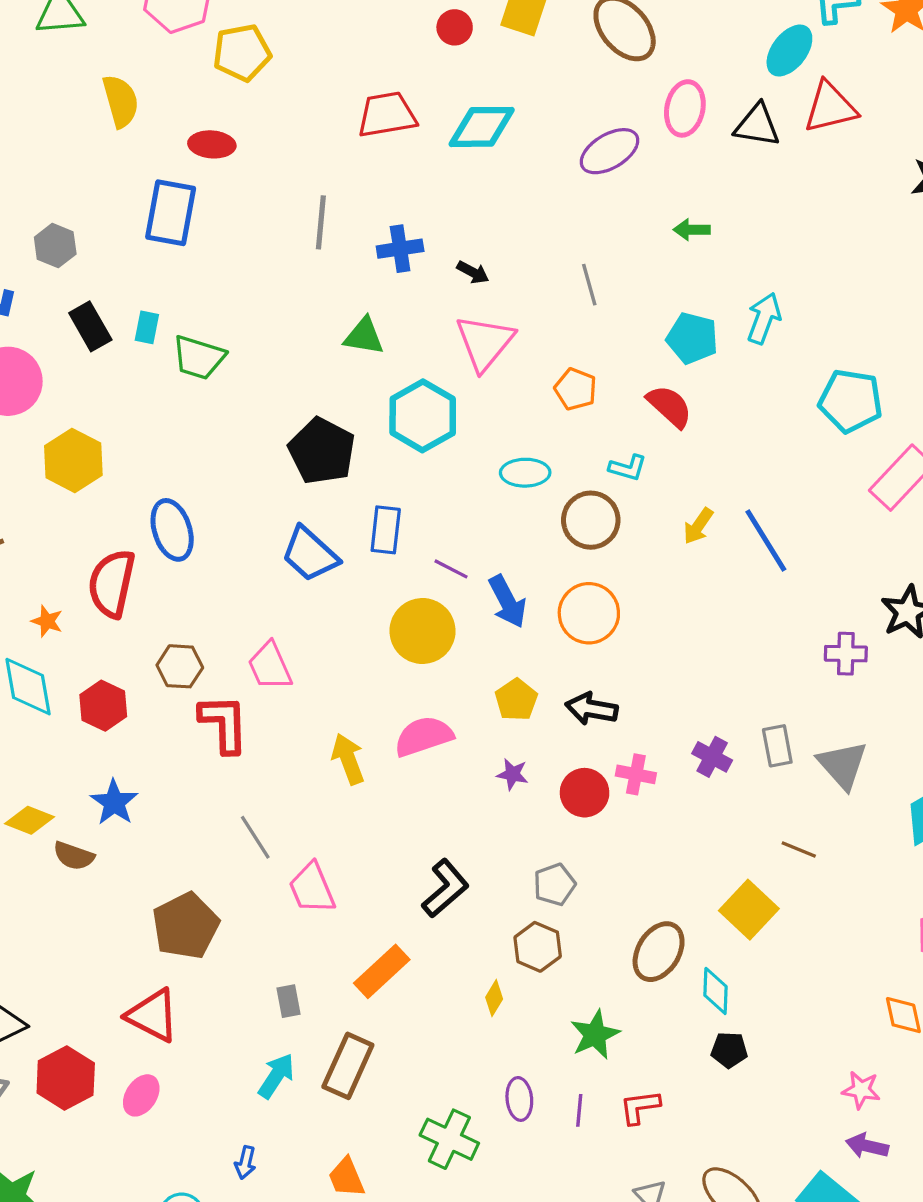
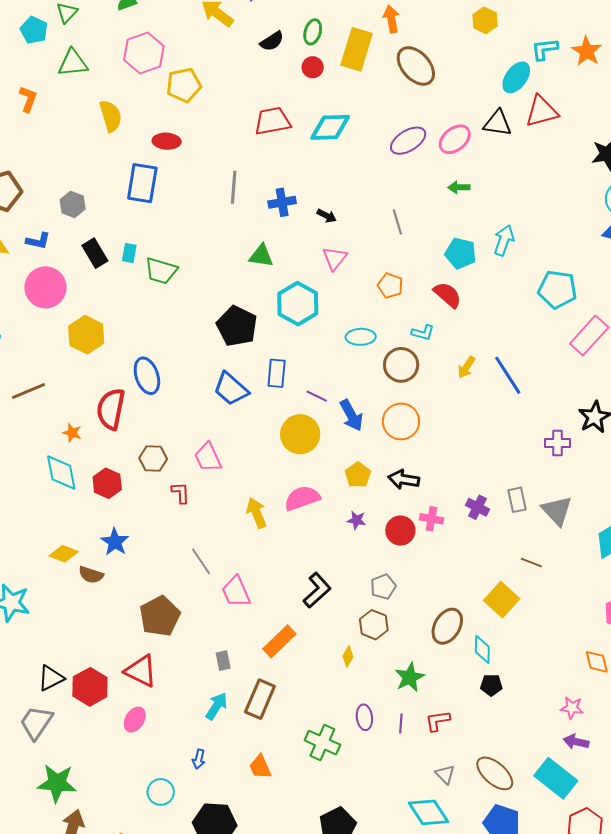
pink ellipse: (685, 108) -> (455, 139), moved, turned 40
pink triangle: (485, 343) -> (335, 258), size x0.7
red L-shape: (224, 724) -> (181, 493), size x0.6
red hexagon: (66, 1078) -> (90, 687), moved

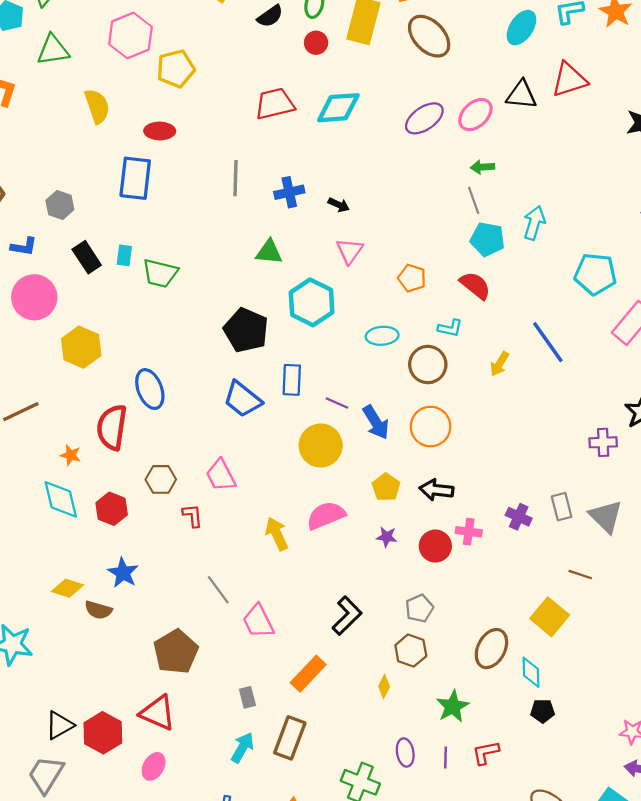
cyan ellipse: (516, 77) -> (521, 28), moved
gray line: (397, 222) -> (474, 200), moved
blue line: (508, 375) -> (548, 342), moved

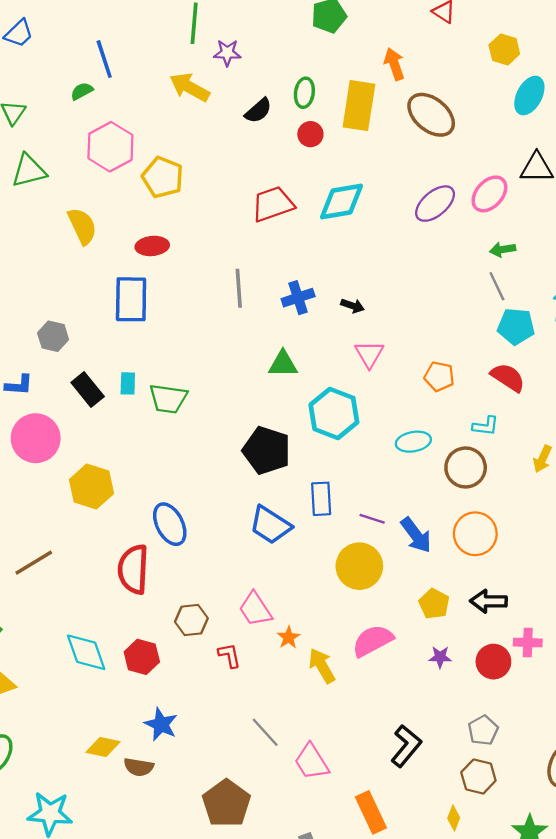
yellow pentagon: (176, 69) -> (163, 177), turned -30
orange star: (71, 455) -> (289, 637), moved, turned 30
orange rectangle: (308, 674) -> (371, 812), turned -63

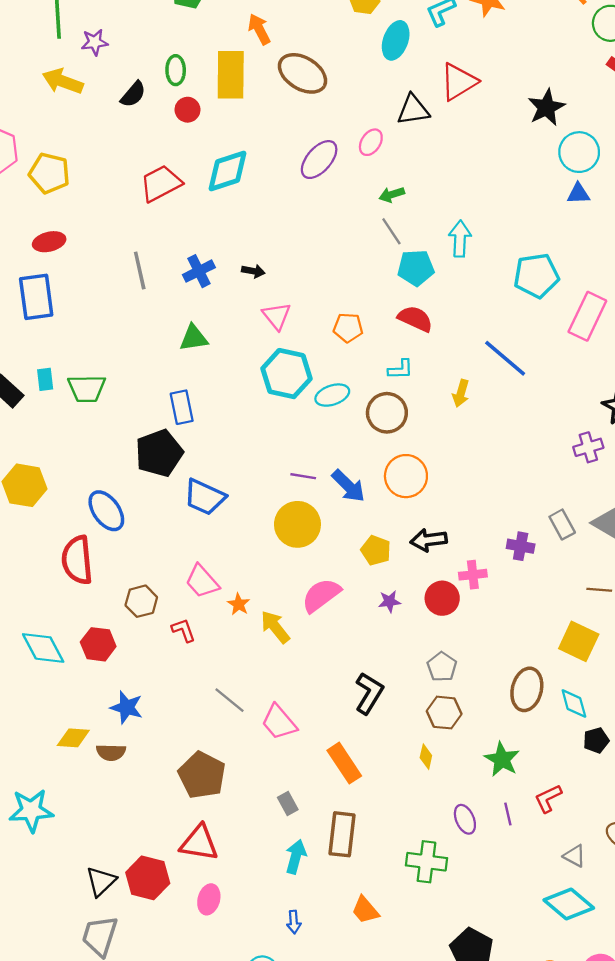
pink ellipse: (489, 194) -> (371, 142), size x0.7
cyan hexagon: (334, 413) -> (286, 374), moved
black pentagon: (267, 450) -> (159, 453), moved, turned -30
blue rectangle: (321, 499) -> (182, 407), moved

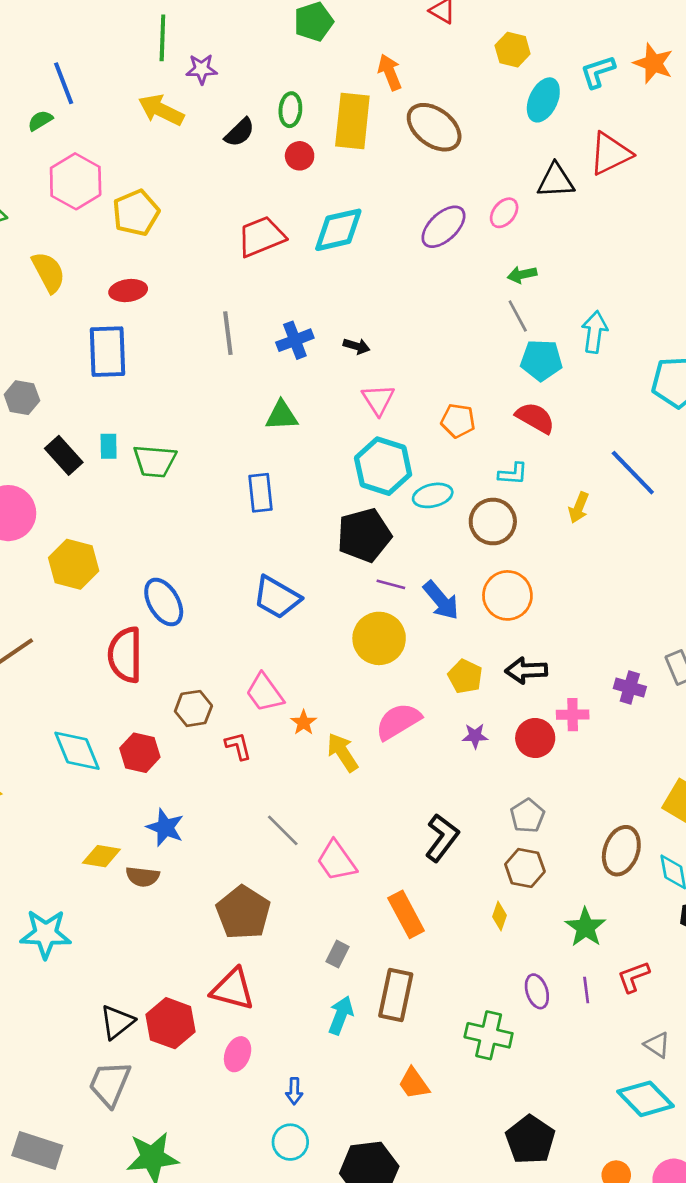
yellow pentagon: (49, 173) -> (136, 213), turned 30
black pentagon: (159, 453) -> (364, 535), moved
gray rectangle: (288, 804) -> (337, 954), turned 50
blue arrow: (294, 922) -> (294, 1091), moved

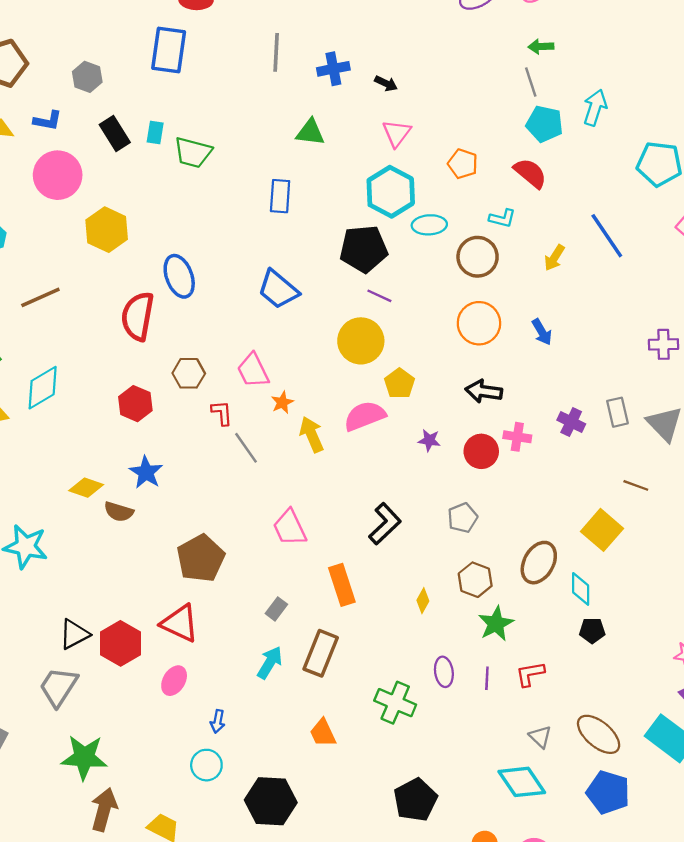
blue arrow: (441, 600) -> (542, 332), moved, size x0.7
yellow pentagon: (465, 676) -> (399, 383), moved
cyan diamond: (77, 751) -> (43, 388), moved, turned 72
gray line: (283, 830) -> (246, 448), moved
brown hexagon: (525, 868) -> (475, 580), moved

